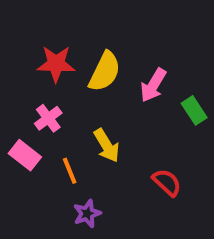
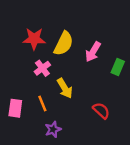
green rectangle: (194, 110) -> (118, 67), turned 56
pink cross: (48, 118) -> (42, 68), moved
pink rectangle: (25, 155) -> (15, 108), moved, turned 60

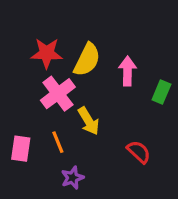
pink arrow: (93, 52) -> (127, 71), turned 150
pink cross: (42, 68) -> (58, 94), size x1.5

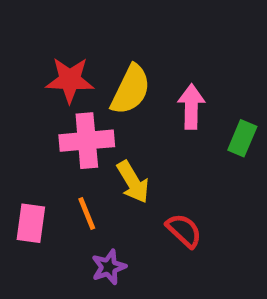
pink cross: (58, 94) -> (87, 141), turned 32
red semicircle: (139, 152) -> (184, 231), moved

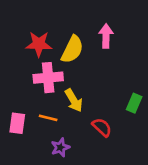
pink arrow: (191, 107) -> (106, 36), moved
green rectangle: (242, 138) -> (134, 103), moved
orange line: (87, 214) -> (48, 118), turned -54

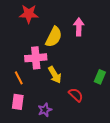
red star: (39, 44) -> (29, 14), moved
orange line: (48, 118) -> (19, 78), moved, turned 48
pink rectangle: (17, 123) -> (18, 102), moved

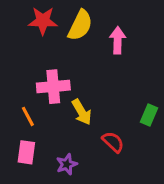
yellow semicircle: (54, 37) -> (80, 25), moved

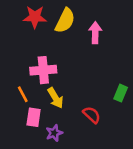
yellow arrow: (82, 112) -> (55, 98), moved
pink rectangle: (26, 152) -> (34, 117), moved

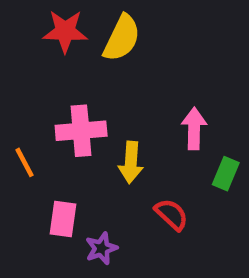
pink arrow: (95, 33) -> (194, 129), moved
orange line: (23, 94) -> (25, 162), moved
yellow arrow: (55, 98) -> (131, 162), moved, turned 35

